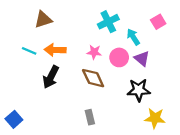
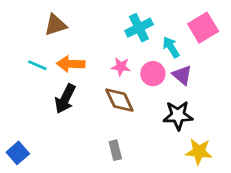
pink square: (158, 22) -> (203, 28), size x1.5

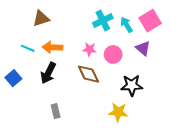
cyan arrow: (171, 47) -> (126, 25), moved
purple triangle: (182, 75) -> (143, 48), moved
gray rectangle: (115, 150) -> (56, 111), moved
yellow star: (199, 152) -> (118, 112), moved
blue square: (18, 153) -> (13, 78), moved

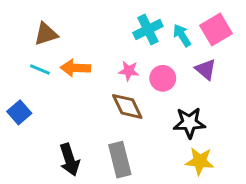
brown triangle: (41, 18) -> (46, 34), moved
black arrow: (48, 73) -> (70, 160), moved, turned -45
gray rectangle: (56, 111) -> (120, 160), moved, size x1.6
yellow star: (118, 112) -> (200, 161), moved

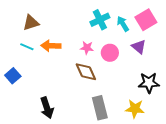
black star: (189, 123) -> (149, 83), moved
gray rectangle: (120, 160) -> (100, 108), moved

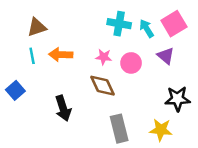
cyan cross: (100, 20) -> (119, 24), turned 36
cyan line: (27, 47) -> (32, 56), turned 56
black arrow: (47, 108) -> (63, 108), moved

